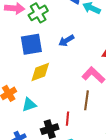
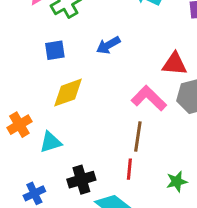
blue square: (31, 44) -> (55, 50), size x0.6
red line: (68, 119) -> (129, 169), moved

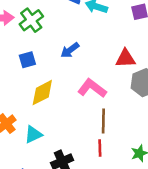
pink L-shape: (149, 98) -> (92, 88), moved

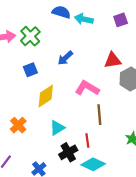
cyan triangle: (33, 134) -> (57, 128), moved
red line: (100, 148) -> (87, 141), moved

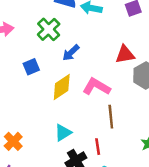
green cross: (30, 36) -> (49, 29), moved
yellow diamond: (46, 96) -> (62, 87), moved
orange cross: (18, 125) -> (13, 141), moved

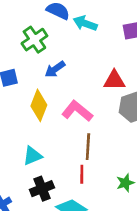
yellow diamond: (62, 87) -> (39, 105), turned -44
red line: (98, 147) -> (82, 174), moved

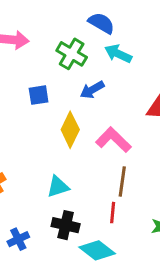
cyan arrow: (85, 23) -> (118, 54), moved
green cross: (34, 40) -> (72, 54), turned -30
black cross: (42, 189) -> (66, 225), turned 30

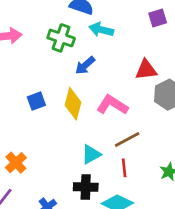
blue square: (39, 95) -> (36, 101), moved
brown line: (122, 182) -> (127, 139), turned 65
cyan triangle: (58, 187) -> (91, 154), moved

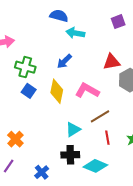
green cross: (61, 38) -> (25, 67), moved
blue square: (36, 101) -> (29, 91), turned -32
red line: (124, 168) -> (107, 138), moved

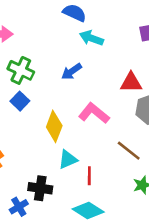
yellow diamond: (57, 91) -> (54, 126), moved
brown line: (100, 116) -> (129, 151), moved, turned 60
red line: (107, 138) -> (89, 176), moved
black cross: (70, 155) -> (40, 188), moved

